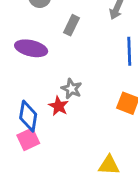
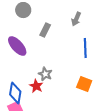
purple ellipse: (31, 48) -> (17, 46), turned 35

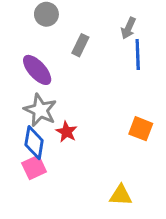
blue line: (85, 48) -> (138, 54), moved
gray star: (45, 74) -> (40, 110), moved, size x1.5

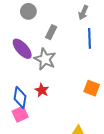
gray arrow: (128, 28) -> (83, 12), moved
gray star: (40, 110) -> (45, 59), moved

